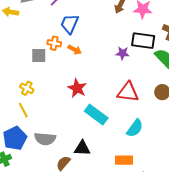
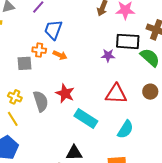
gray semicircle: (45, 139) -> (41, 101), moved, turned -110

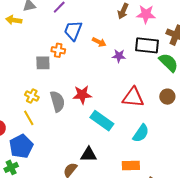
orange arrow: (60, 55) -> (99, 42), moved
purple star: (108, 55) -> (119, 56), moved
red star: (65, 93) -> (82, 95), turned -30

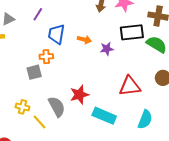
yellow cross: (32, 96) -> (22, 107), moved
yellow line: (29, 118) -> (40, 122), moved

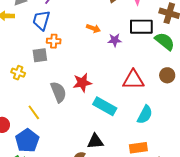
blue trapezoid: (56, 34) -> (41, 20), moved
yellow cross: (22, 107) -> (18, 73), moved
yellow line: (40, 122) -> (34, 112), moved

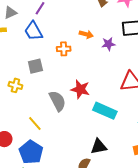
blue trapezoid: (41, 20) -> (34, 31), turned -40
orange cross: (54, 41) -> (64, 49), moved
red star: (82, 83) -> (80, 89), turned 30

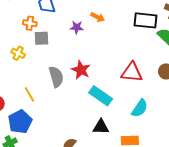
purple star: (108, 44) -> (77, 27), moved
orange cross: (64, 49) -> (30, 23), moved
black triangle: (99, 147) -> (101, 127), moved

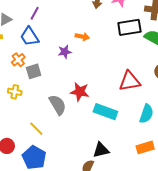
orange cross: (30, 23) -> (18, 60), turned -32
black triangle: (101, 127) -> (101, 150), moved

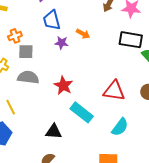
blue trapezoid: (30, 37) -> (52, 20), moved
gray semicircle: (58, 105) -> (28, 77), moved, turned -70
black triangle: (101, 150) -> (54, 132), moved

